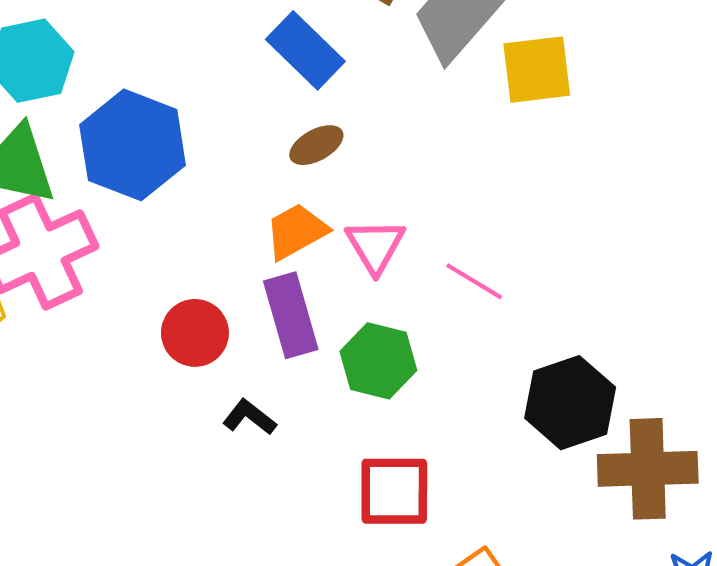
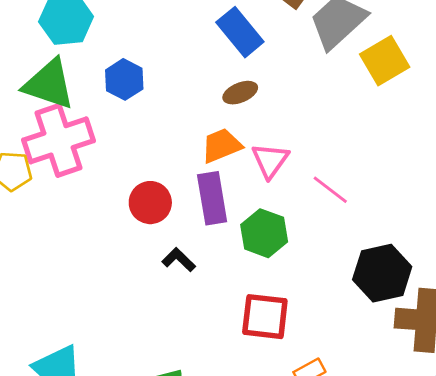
yellow square: (537, 70) -> (385, 61), turned -30
blue hexagon: (133, 145) -> (124, 79), size x0.6

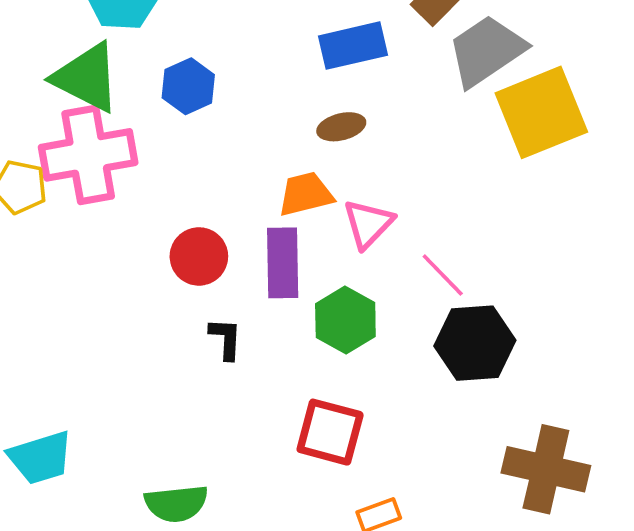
blue rectangle: (240, 32) -> (353, 46), turned -72
yellow square: (385, 61) -> (541, 112), size x1.4
black L-shape: (179, 260) -> (226, 339), turned 40
black hexagon: (382, 273) -> (475, 343), moved

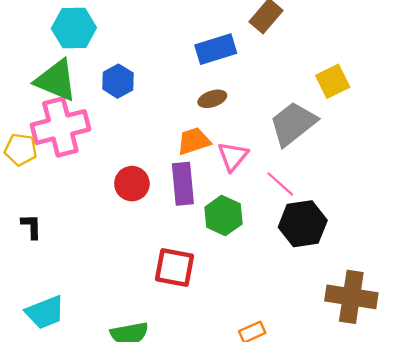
gray trapezoid: (486, 51) -> (293, 124), moved
yellow square: (541, 112) -> (333, 81), size x0.6
black L-shape: (226, 339) -> (31, 226), moved
red square: (330, 432) -> (174, 268), moved

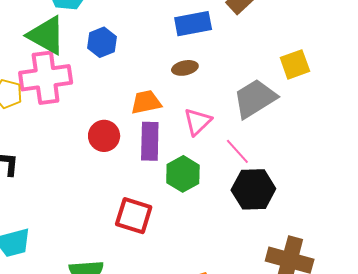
orange trapezoid: (194, 141) -> (146, 102), moved

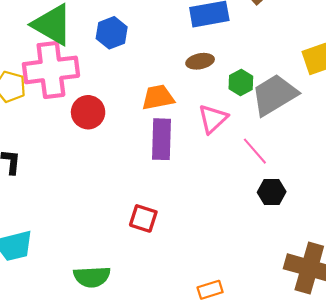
red circle: (104, 136) -> (88, 112), moved
green hexagon: (183, 174) -> (241, 82), moved, size x0.7
black hexagon: (253, 189) -> (272, 192), size x0.6
red square: (134, 216) -> (143, 218), size x0.7

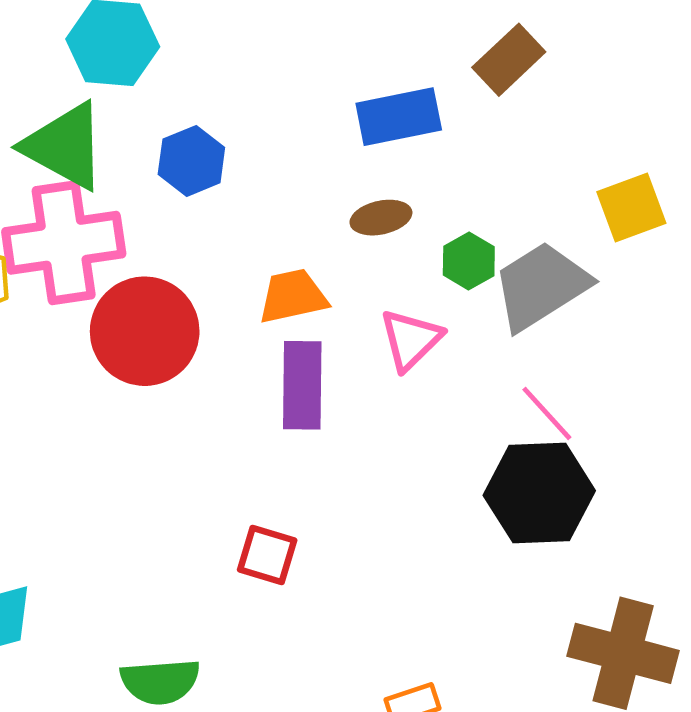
red circle: (88, 112) -> (145, 331), size x1.5
pink line: (255, 151) -> (547, 413), moved
black hexagon: (272, 192) -> (539, 493), size x1.8

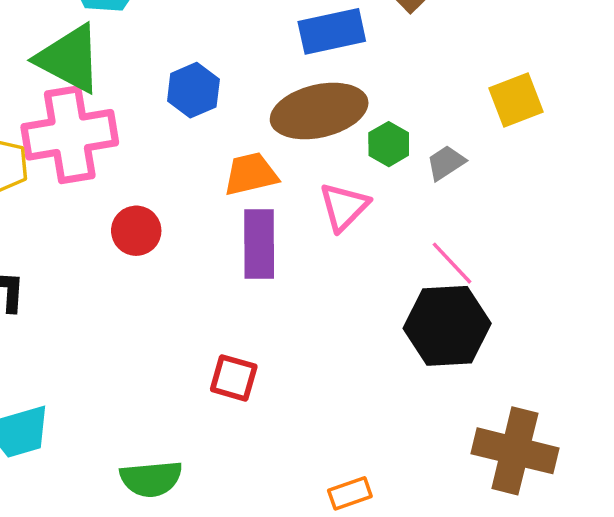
blue hexagon: (191, 161) -> (193, 90), moved
brown ellipse: (381, 218) -> (319, 111), size x2.0
gray trapezoid: (541, 286) -> (446, 163), size x0.5
red circle: (145, 331) -> (136, 231), moved, size x0.6

